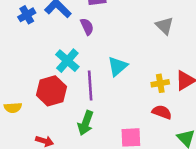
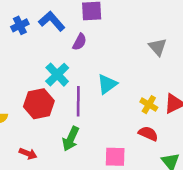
purple semicircle: (87, 27) -> (80, 42), turned 48
yellow cross: (160, 83) -> (149, 105), turned 36

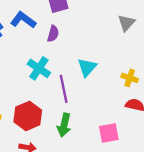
gray triangle: (158, 47) -> (126, 23), turned 36
red hexagon: (39, 104) -> (28, 116), moved

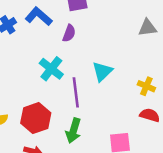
gray triangle: (126, 23) -> (147, 28), turned 36

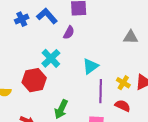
purple line: (76, 92) -> (101, 91), moved
red hexagon: (36, 118) -> (34, 80), moved

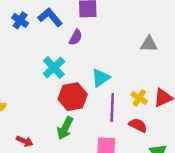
blue cross: (22, 19) -> (20, 20), turned -32
red hexagon: (34, 80) -> (73, 97), moved

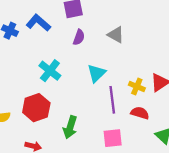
purple semicircle: (76, 37) -> (79, 37), moved
gray triangle: (149, 44) -> (116, 35), moved, turned 36
red hexagon: (73, 97) -> (36, 108), moved

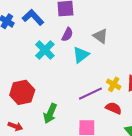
cyan cross: (50, 71) -> (45, 50), moved
cyan triangle: (96, 73) -> (81, 55), moved
purple line: (112, 100) -> (90, 94), turned 65

